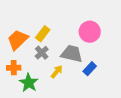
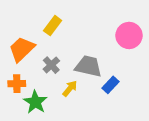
pink circle: (90, 32) -> (129, 35), moved
yellow rectangle: (43, 34) -> (53, 26), moved

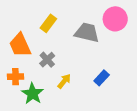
pink circle: (129, 35) -> (115, 19), moved
orange trapezoid: (22, 49) -> (20, 45), turned -70
gray trapezoid: (88, 66) -> (87, 33), moved

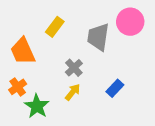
gray trapezoid: (87, 33) -> (98, 37), turned -95
gray cross: (47, 60) -> (74, 68), moved
orange cross: (15, 77) -> (18, 87), turned -35

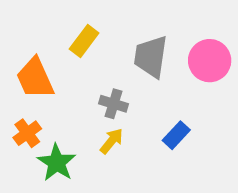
pink circle: (130, 22) -> (210, 61), moved
gray cross: (74, 68) -> (114, 104), turned -30

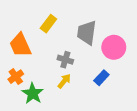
pink circle: (210, 61) -> (114, 47), moved

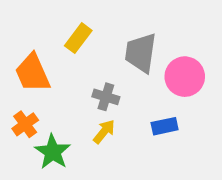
blue rectangle: (101, 78) -> (165, 126), turned 35

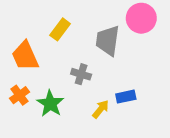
pink circle: (185, 77) -> (141, 18), moved
yellow arrow: (104, 132) -> (101, 109), moved
green star: (53, 152) -> (50, 104), moved

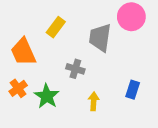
blue rectangle: (126, 97) -> (133, 90), moved, turned -60
yellow arrow: (101, 109) -> (94, 101), turned -36

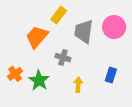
pink circle: (131, 17) -> (114, 27), moved
yellow rectangle: (56, 27) -> (59, 15), moved
orange trapezoid: (23, 52) -> (37, 37), moved, turned 65

